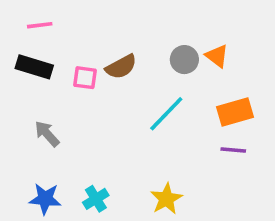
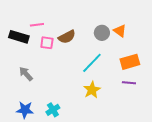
pink line: (40, 25) -> (37, 25), moved
yellow star: (166, 199) -> (92, 90), moved

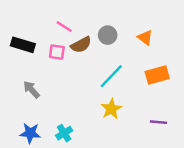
pink line: (37, 25) -> (64, 27), moved, turned 40
gray circle: (102, 33) -> (108, 35), moved
purple line: (129, 83) -> (158, 122), moved

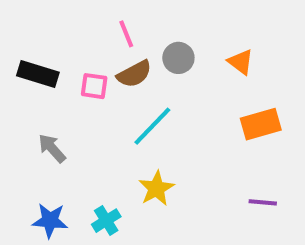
pink line: (64, 27) -> (126, 34), moved, turned 35
cyan line: (111, 76) -> (152, 126), moved
yellow star: (111, 109) -> (156, 188), moved

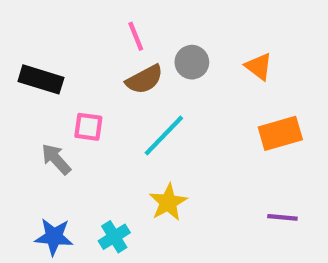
pink square: (94, 86) -> (88, 127), moved

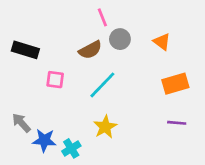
pink line: (136, 36) -> (102, 17), moved
gray arrow: (56, 159) -> (21, 123), moved
purple line: (282, 217) -> (177, 123), moved
blue star: (54, 237) -> (44, 140), moved

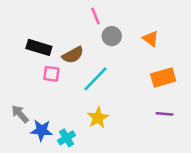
black rectangle: (25, 50) -> (39, 47), moved
brown semicircle: (90, 50) -> (73, 55), moved

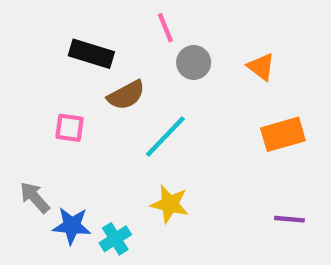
black rectangle: (39, 47) -> (91, 54), moved
pink square: (51, 74) -> (70, 128), moved
purple line: (164, 114) -> (289, 219), moved
yellow star: (98, 118) -> (170, 204), turned -30

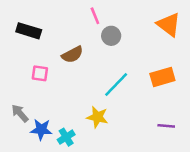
black rectangle: (91, 54) -> (29, 31), moved
orange triangle: (261, 67) -> (169, 25), moved, size x1.5
cyan line: (165, 136) -> (116, 85), moved

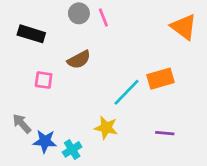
gray circle: (111, 36) -> (79, 13), moved
orange rectangle: (162, 77) -> (161, 79), moved
purple line: (166, 126) -> (165, 133), moved

